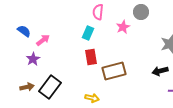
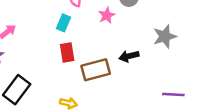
black arrow: (160, 71) -> (129, 56), moved

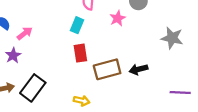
gray star: (165, 36) -> (172, 38), turned 30
black arrow: (129, 56) -> (138, 69), moved

